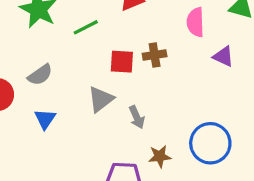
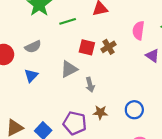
brown cross: (155, 55) -> (109, 47), turned -32
blue circle: (210, 143) -> (134, 110), size x0.7

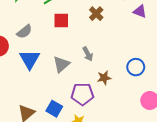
red square: (87, 47) -> (61, 20), moved
gray triangle: (69, 69) -> (61, 64), moved
blue triangle: (31, 76) -> (30, 59), size x1.5

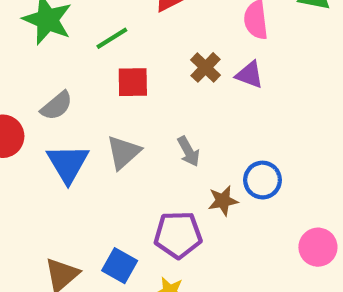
purple triangle: (140, 11) -> (250, 75), moved
gray triangle: (61, 64) -> (123, 152), moved
blue circle: (136, 67) -> (263, 180), moved

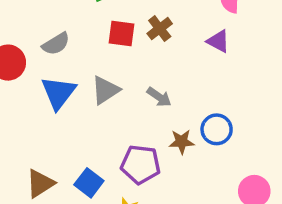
brown cross: (205, 67) -> (160, 29), moved
gray arrow: (188, 151) -> (159, 97), turned -35

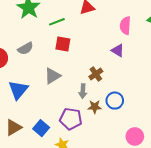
brown cross: (160, 29) -> (96, 74), moved
blue triangle: (58, 93) -> (18, 90), moved
gray arrow: (159, 97) -> (83, 91), moved, turned 56

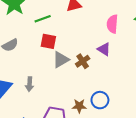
brown cross: (96, 74) -> (83, 61), moved
gray triangle: (53, 76) -> (61, 60), moved
gray arrow: (83, 91) -> (29, 84), moved

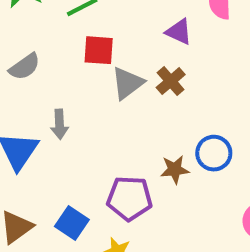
purple triangle: (104, 49) -> (179, 32), moved
gray arrow: (29, 84) -> (60, 124), moved

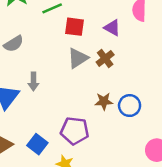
red square: (99, 50) -> (75, 27), moved
brown star: (175, 170) -> (104, 101), moved

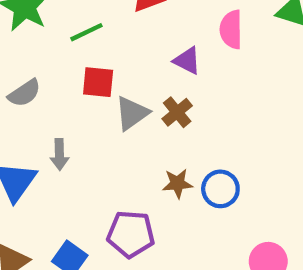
red square: (75, 27) -> (98, 82), moved

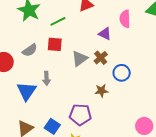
red square: (98, 82) -> (55, 44), moved
blue circle: (220, 189) -> (122, 73), moved

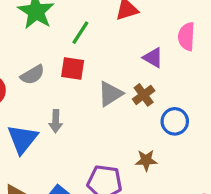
green line: (58, 21) -> (80, 33), turned -35
brown star: (101, 91) -> (146, 160), moved

